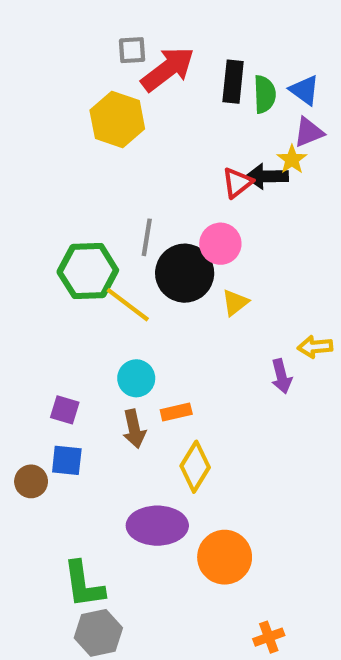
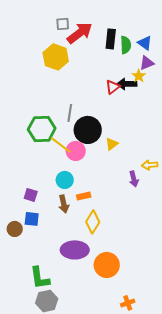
pink circle: (220, 244) -> (76, 151), moved

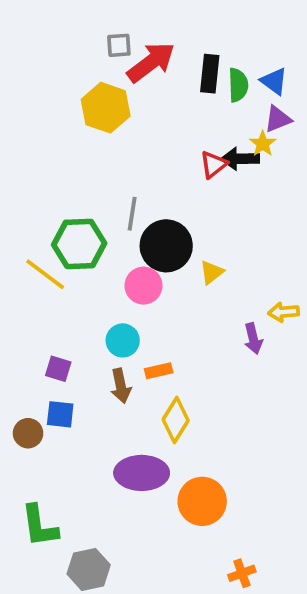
yellow line: (61, 145) -> (45, 274), moved
green L-shape: (40, 278) -> (39, 526), moved

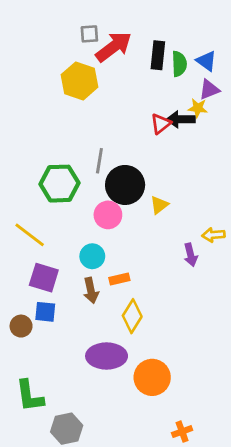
yellow star: (263, 144) -> (198, 108), turned -30
yellow line: (45, 274) -> (30, 235), moved
purple square: (58, 369) -> (44, 278), size x1.5

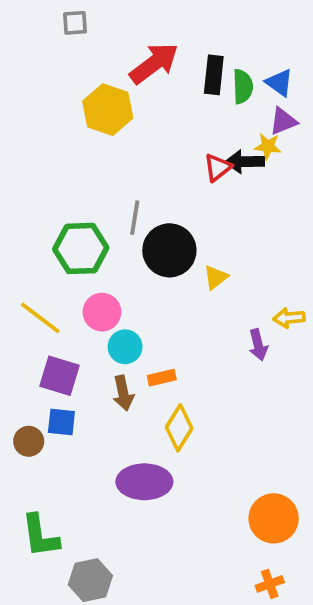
gray square: (89, 34) -> (75, 23), moved
pink circle: (108, 215) -> (102, 312), moved
orange circle: (152, 377) -> (274, 518), moved
orange cross: (182, 432) -> (270, 584), moved

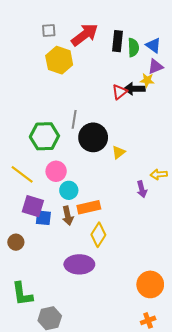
gray square: (75, 23) -> (49, 31), moved
orange rectangle: (162, 378) -> (89, 207), size x1.5
blue square: (61, 422) -> (43, 218), moved

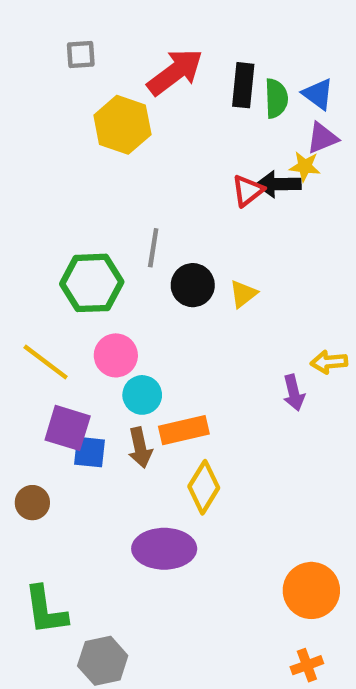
gray square: (49, 31) -> (81, 54), moved
black circle: (93, 137) -> (193, 285), size x0.7
yellow triangle: (118, 152) -> (243, 294), moved

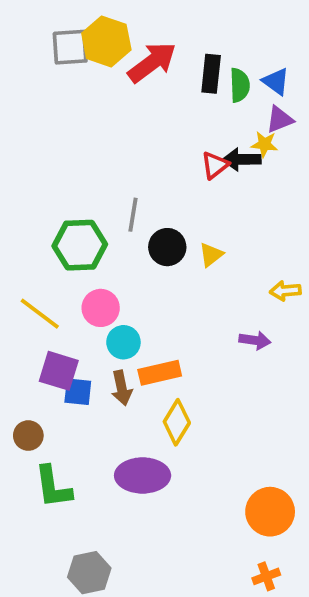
gray square: (81, 54) -> (70, 47), size x1.5
yellow hexagon: (122, 125) -> (106, 41), moved
yellow arrow: (329, 362) -> (285, 291), moved
purple arrow: (294, 393) -> (255, 340), turned -68
green L-shape: (46, 610) -> (53, 487), moved

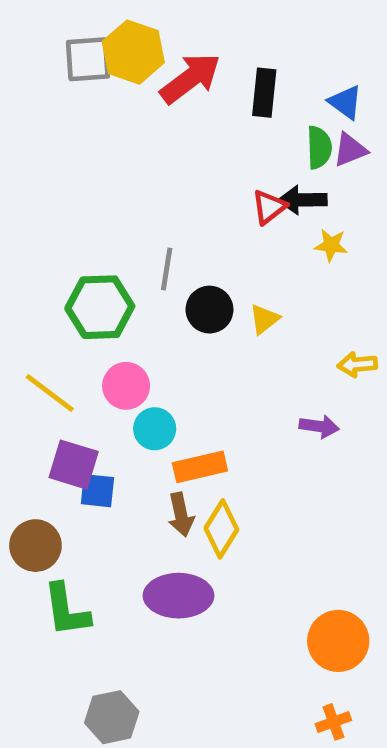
green semicircle: (240, 85) -> (319, 147), moved
yellow star: (264, 144) -> (331, 245), moved
brown arrow: (122, 388) -> (181, 515), moved
brown circle: (28, 436) -> (35, 546), size x1.4

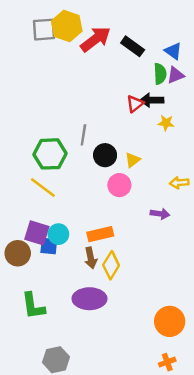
black rectangle: (264, 93) -> (133, 46), turned -60
pink circle: (126, 386) -> (119, 185), moved
yellow line: (50, 393) -> (43, 187), moved
cyan circle: (155, 429) -> (58, 234), moved
brown circle: (35, 546) -> (18, 253), moved

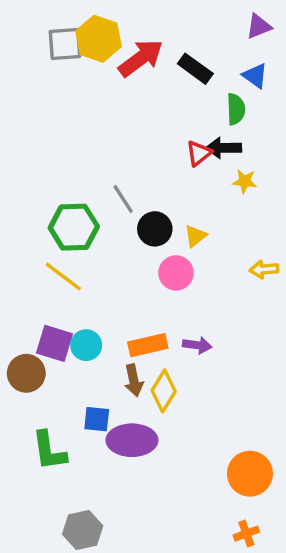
purple triangle: (176, 75) -> (259, 26), moved
gray line: (83, 135) -> (123, 199), turned -42
purple arrow: (160, 214) -> (197, 345), moved
blue square: (49, 246) -> (97, 419), moved

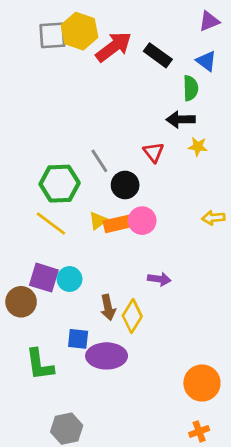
red triangle: (199, 153) -> (154, 152), moved, turned -30
yellow triangle: (195, 236) -> (98, 221), moved
orange rectangle: (148, 345) -> (119, 223), moved

